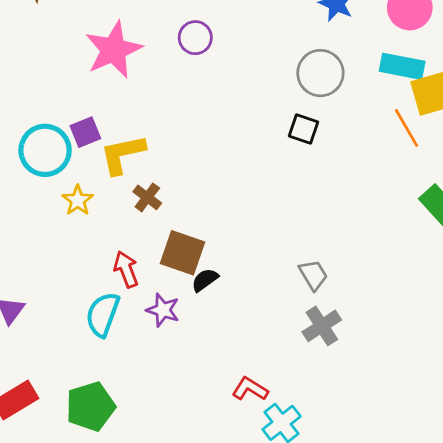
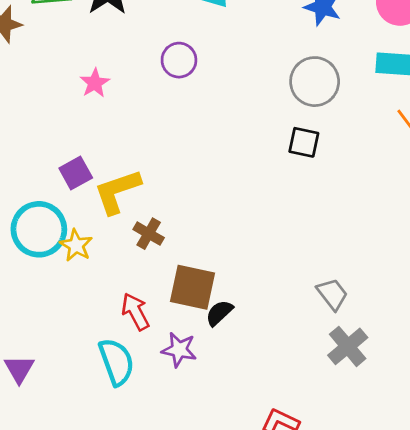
pink star: (113, 50) -> (95, 83), size x0.5
cyan circle: (45, 150) -> (39, 229), moved
cyan semicircle: (103, 314) -> (116, 362), turned 147

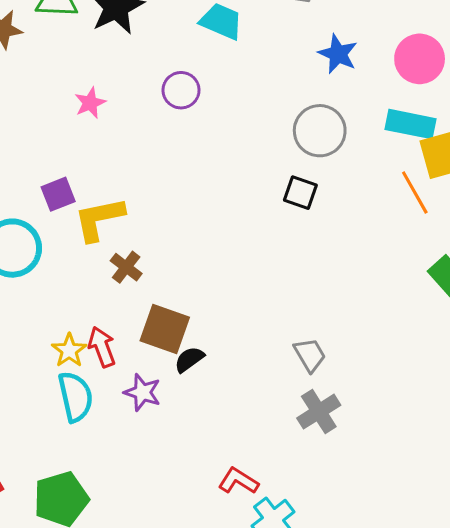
yellow star: (76, 245) -> (69, 350), moved

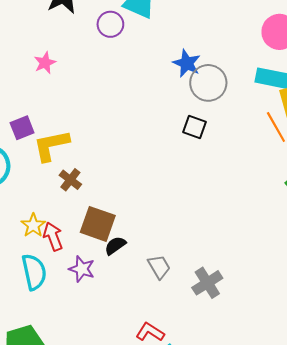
blue star: (338, 54) -> (187, 63), moved
purple circle: (181, 90) -> (110, 24), moved
yellow star: (69, 350) -> (33, 225), moved
gray trapezoid: (310, 355) -> (159, 267), moved

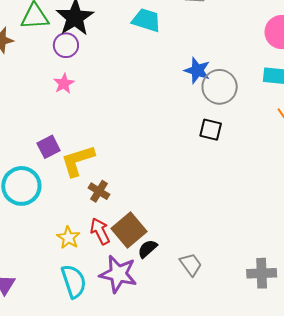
purple circle: (110, 24) -> (66, 45), moved
brown square: (98, 224) -> (129, 230), turned 36
red arrow: (53, 236) -> (100, 231), moved
purple star: (82, 269) -> (118, 274), size x1.5
gray cross: (207, 283) -> (262, 273), moved, turned 36

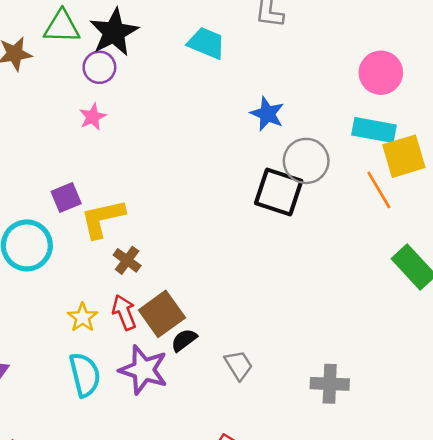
gray circle: (220, 87) -> (306, 161), moved
black square: (211, 130) -> (279, 192), size x1.6

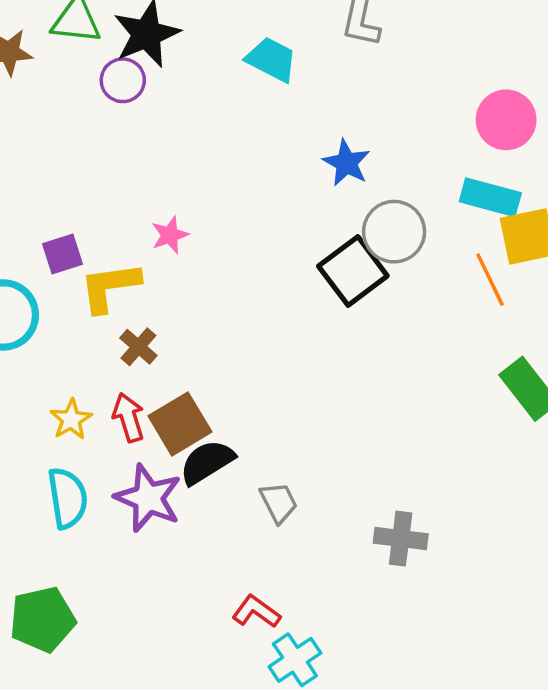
pink star: (93, 117) -> (170, 235), moved
black square: (279, 192) -> (353, 271), turned 30
black semicircle: (184, 340) -> (207, 462), size x1.5

